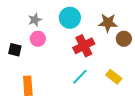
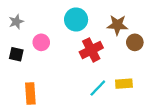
gray star: (35, 20) -> (16, 22), moved
cyan line: (80, 77) -> (98, 88), moved
yellow rectangle: (114, 77) -> (124, 84), turned -42

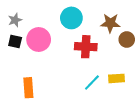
pink circle: (41, 42) -> (39, 39), size x1.5
red cross: (91, 50) -> (86, 47), turned 30
black square: (16, 54) -> (15, 42), moved

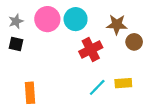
pink circle: (39, 39) -> (47, 19), moved
red cross: (86, 47) -> (91, 49), turned -30

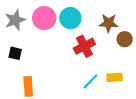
gray star: (16, 21) -> (15, 20), size x1.5
black square: (16, 44) -> (15, 53), moved

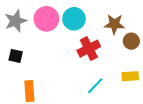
yellow rectangle: (115, 77) -> (130, 76), moved

